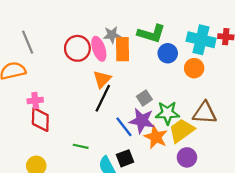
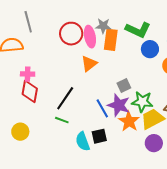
black line: (103, 98) -> (65, 98), moved

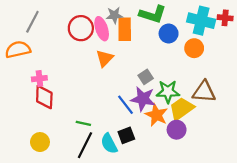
gray line: (28, 22) -> (32, 22), turned 50
black line: (65, 98) -> (85, 145), moved
purple circle: (154, 143) -> (177, 130), moved

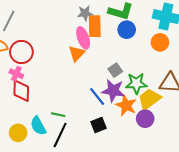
red circle: (81, 28) -> (21, 52), moved
pink ellipse: (102, 29) -> (83, 38), moved
blue circle: (169, 34) -> (127, 30), moved
pink cross: (39, 79) -> (16, 74), turned 32
cyan semicircle: (109, 144) -> (38, 126), moved

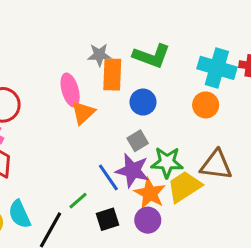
blue circle: (127, 30) -> (143, 102), moved
pink ellipse: (83, 38) -> (70, 90), moved
green line: (58, 115) -> (78, 201), moved, turned -56
purple circle: (145, 119) -> (148, 220), moved

